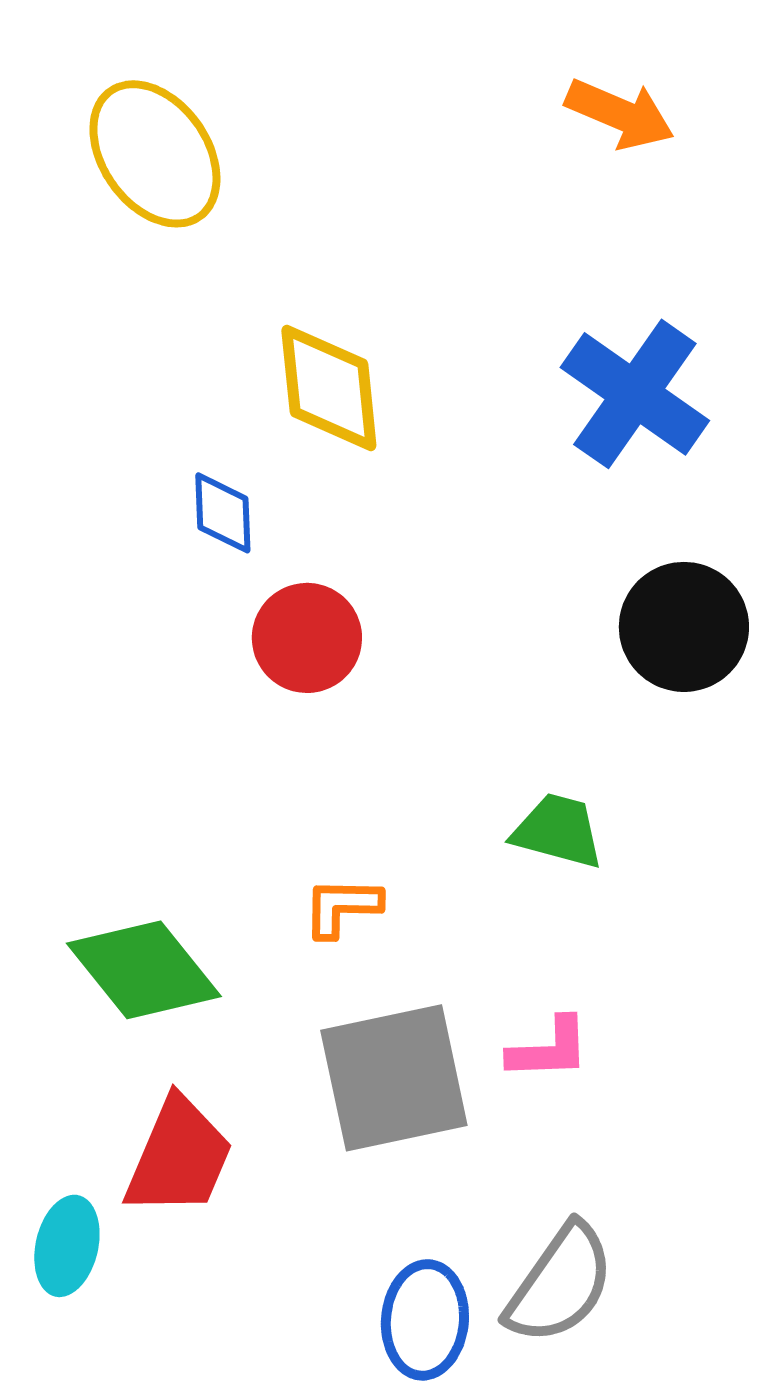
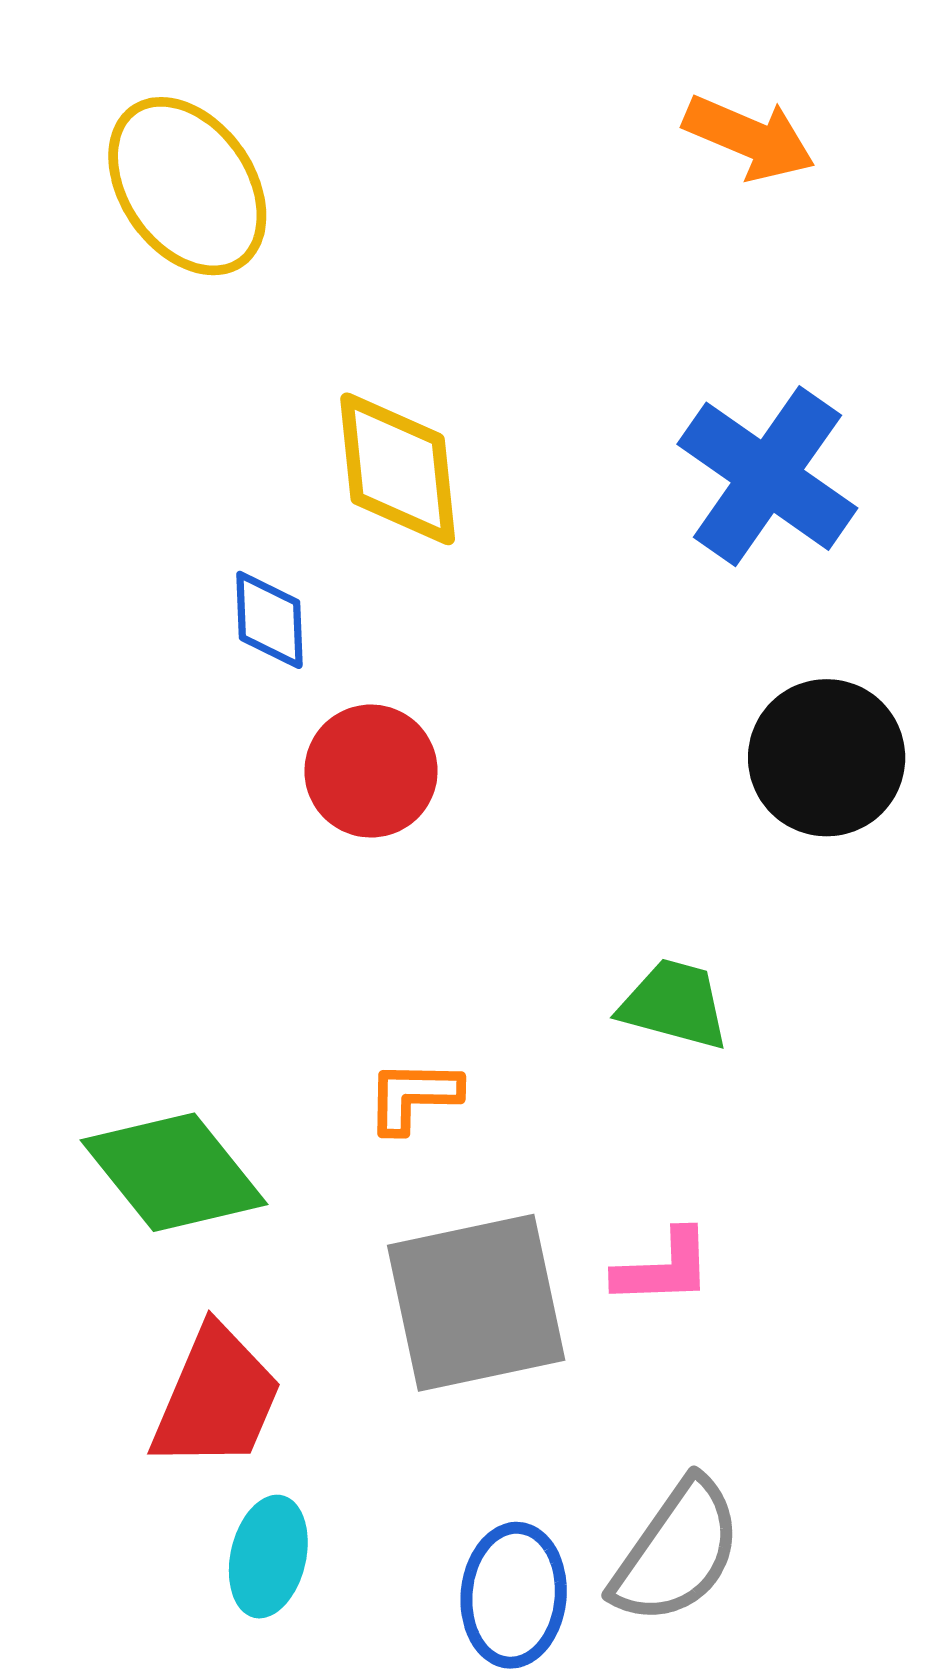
cyan ellipse: (67, 1246) -> (268, 1557), moved

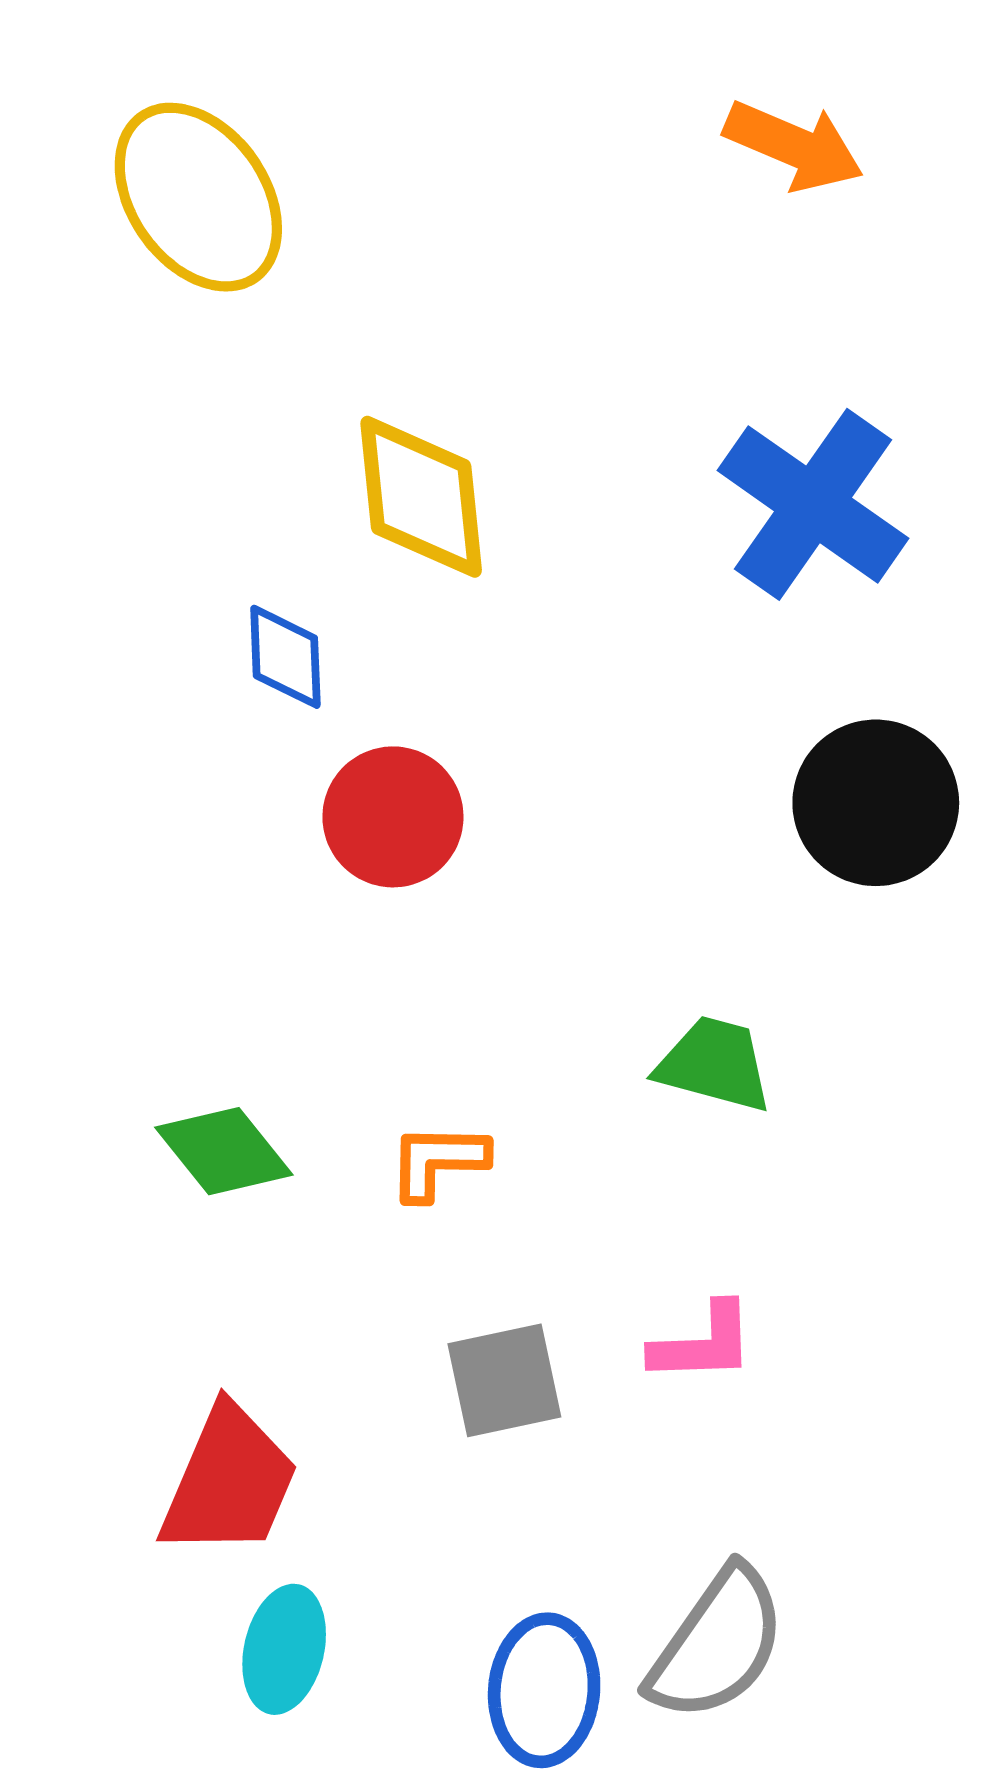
green diamond: (174, 1172) -> (224, 1151), moved, size x0.7
gray square: (476, 1303) -> (504, 1380), size x0.6

